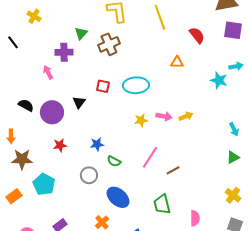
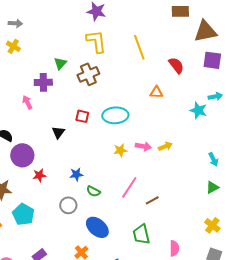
purple circle: (52, 112) -> (22, 155), moved

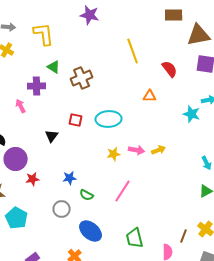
yellow L-shape: (96, 41) -> (44, 34), moved
green triangle: (60, 63) -> (54, 67), turned -40
brown line: (152, 200) -> (184, 236), moved, turned -40

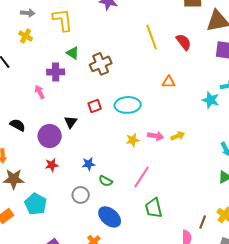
red semicircle: (170, 69) -> (184, 42), moved
red square: (76, 120) -> (95, 106), turned -32
purple circle: (16, 159) -> (50, 136), moved
green trapezoid: (135, 238) -> (154, 208), moved

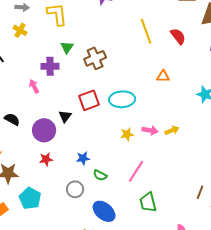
green triangle: (73, 53) -> (67, 47), turned 32
red square: (95, 106) -> (89, 100), size x1.5
brown line: (203, 222) -> (200, 192), moved

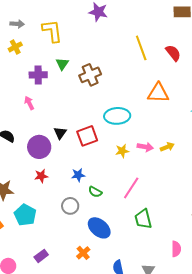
yellow cross: (20, 30) -> (15, 47), turned 32
purple cross: (50, 66) -> (38, 75), moved
orange triangle: (163, 76) -> (158, 93), size x1.6
red square: (89, 100) -> (87, 136), moved

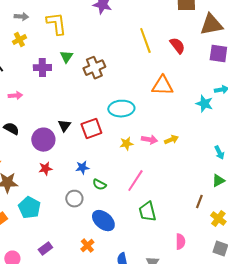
pink arrow: (29, 103) -> (15, 96), moved, turned 112

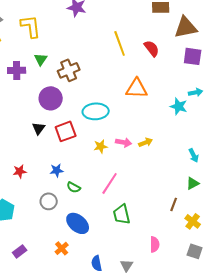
purple circle: (43, 140) -> (51, 98), moved

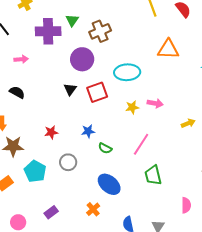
purple cross: (17, 70) -> (48, 31), size x1.4
yellow arrow: (146, 142) -> (188, 123), moved
gray circle: (49, 201) -> (68, 162), moved

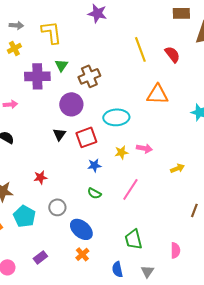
blue star: (88, 131) -> (94, 165), moved
green trapezoid: (153, 175) -> (133, 239), moved
blue ellipse: (109, 184) -> (81, 229), moved

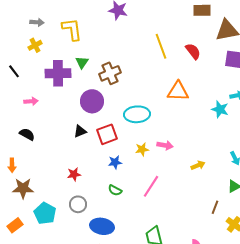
black triangle: (59, 134) -> (80, 131), turned 32
red star: (40, 177) -> (74, 174), moved
blue ellipse: (81, 229) -> (102, 226), turned -30

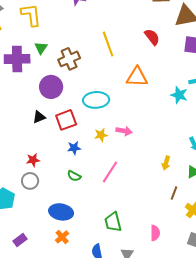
yellow line: (161, 46) -> (108, 44), moved
yellow arrow: (198, 165) -> (166, 163), moved, turned 128
gray circle: (78, 204) -> (30, 181), moved

